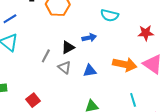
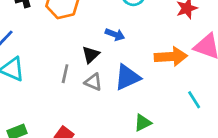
blue arrow: (89, 38) -> (115, 34), turned 48
blue triangle: (90, 71) -> (127, 77), size x1.5

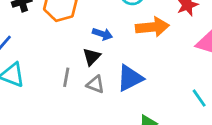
blue arrow: (115, 34) -> (103, 34), moved
orange arrow: (171, 57) -> (152, 27), moved

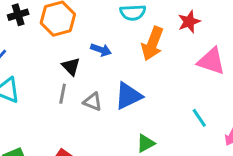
orange arrow: (152, 27) -> (152, 44), turned 116
black triangle: (92, 57) -> (71, 66), moved, turned -30

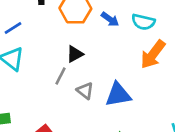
blue arrow: (101, 50) -> (110, 19), moved
black triangle: (71, 66) -> (75, 54), turned 30

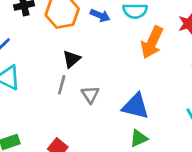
gray triangle: (85, 91) -> (90, 95), turned 30
blue triangle: (118, 95) -> (136, 106), moved, turned 36

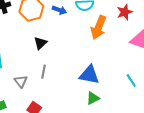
gray line: (62, 85) -> (43, 72), moved
gray triangle: (90, 95) -> (21, 81), moved

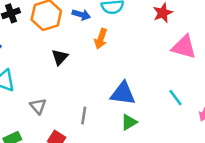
orange arrow: (98, 27) -> (101, 39), moved, size x0.7
gray line: (43, 72) -> (84, 115), moved

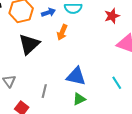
blue arrow: (81, 15) -> (48, 12), turned -40
black triangle: (60, 57) -> (29, 44), size x1.6

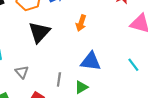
orange arrow: (62, 32) -> (81, 23), moved
green triangle: (79, 99) -> (81, 87), moved

